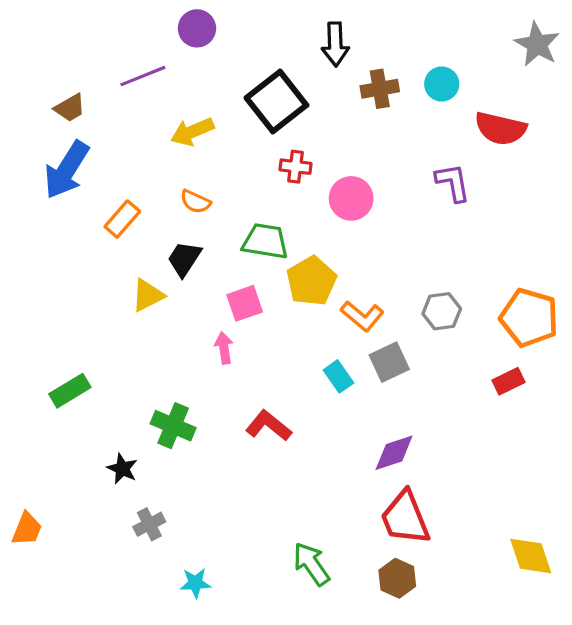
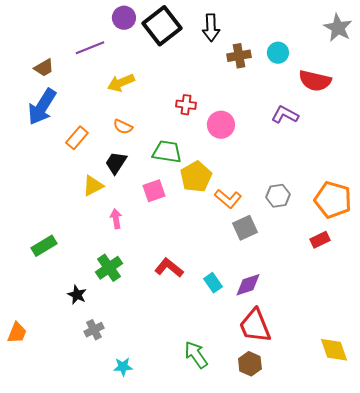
black square: (276, 101) -> (162, 26), moved
purple L-shape: (453, 183) -> (285, 115), turned -52
pink arrow: (224, 348) -> (116, 219), moved
cyan rectangle: (338, 376) -> (213, 283), moved
green cross: (173, 426) -> (109, 268), turned 32

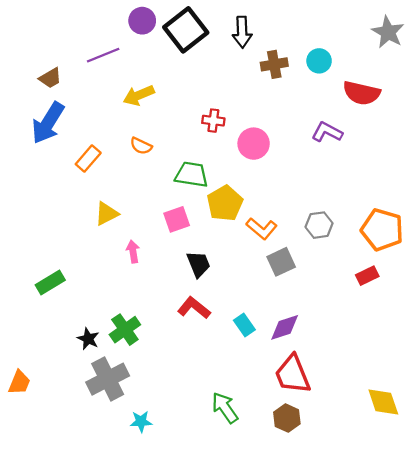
black trapezoid: (116, 163) -> (198, 264), moved, turned 125
green cross: (109, 268) -> (125, 330), moved
gray cross: (94, 330) -> (108, 379), size x1.8

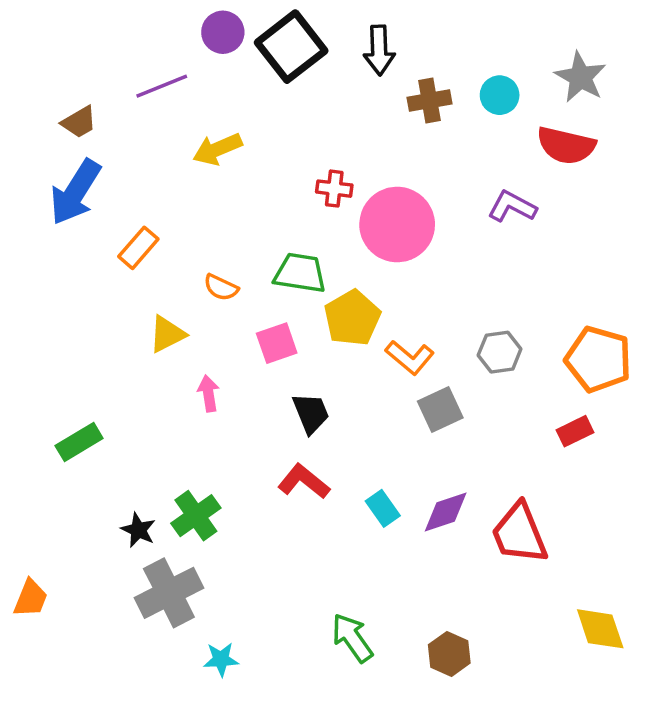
gray star: (388, 32) -> (580, 77), moved
pink circle: (254, 144) -> (397, 225), size x1.5
orange semicircle: (141, 146) -> (221, 287), moved
red trapezoid: (293, 374) -> (519, 534), moved

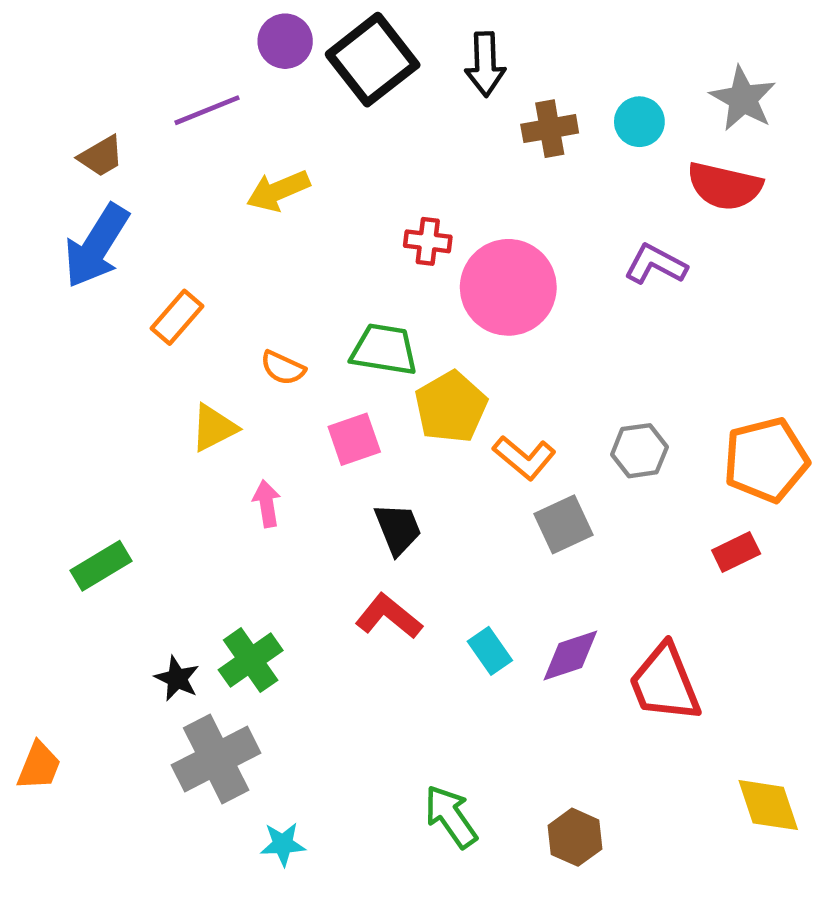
orange pentagon: (598, 359) -> (766, 460), turned -30

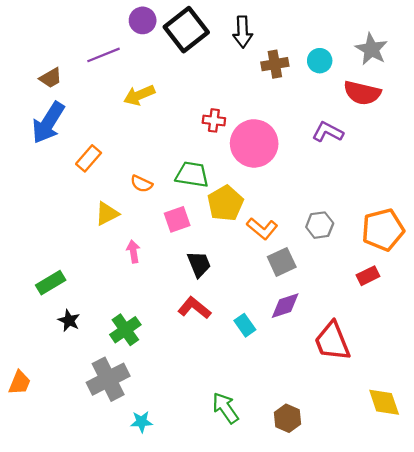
purple diamond: (570, 655) -> (285, 306), moved
black star: (177, 678) -> (69, 321), moved

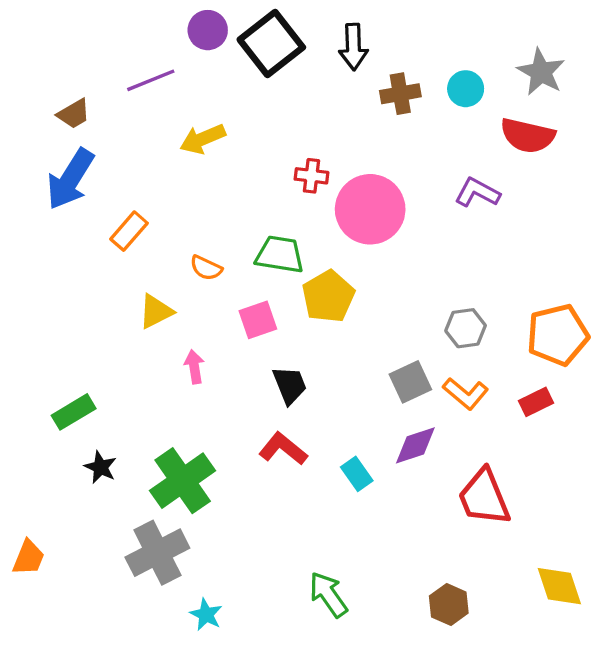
orange L-shape: (262, 229) -> (466, 394), moved
green cross: (125, 330) -> (183, 481), size x1.4
brown hexagon: (287, 418) -> (449, 605), moved
cyan star: (141, 422) -> (206, 615), turned 30

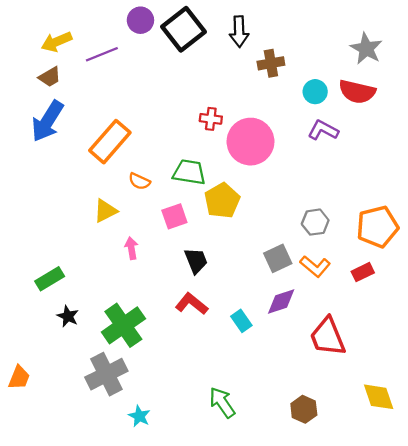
cyan circle: (466, 89) -> (315, 92), moved
yellow arrow: (203, 139) -> (57, 42), moved
orange rectangle: (129, 231) -> (110, 142), moved, size x1.6

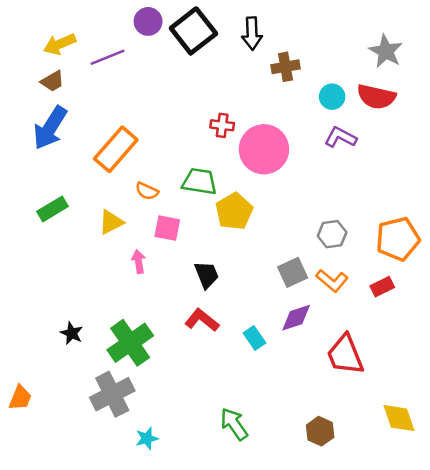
pink square: (174, 216) -> (167, 228), moved, turned 30
green rectangle: (50, 279) -> (52, 209), moved
cyan star: (139, 416) -> (147, 438), turned 30

